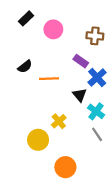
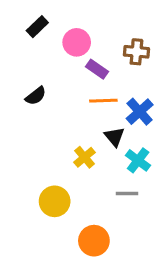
purple rectangle: (81, 61) -> (97, 69), moved
orange line: (49, 79) -> (103, 101), moved
yellow cross: (59, 121) -> (85, 157), moved
gray line: (97, 134) -> (127, 193), moved, turned -56

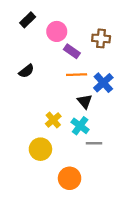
yellow cross: (85, 157) -> (53, 120), moved
cyan cross: (138, 160) -> (80, 126), moved

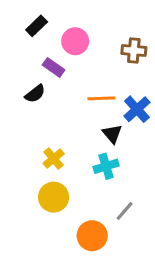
purple rectangle: (72, 51) -> (54, 67), moved
yellow cross: (53, 120) -> (54, 159), moved
cyan cross: (80, 126) -> (106, 166), turned 36
gray line: (94, 143) -> (125, 211), moved, turned -49

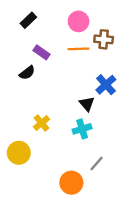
pink circle: (75, 41) -> (79, 21), moved
orange line: (101, 98) -> (79, 49), moved
yellow circle: (54, 197) -> (19, 153), moved

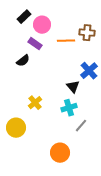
pink circle: (79, 21) -> (42, 25), moved
gray line: (96, 164) -> (81, 126), moved

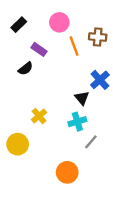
black rectangle: (24, 17) -> (19, 25), moved
pink circle: (42, 25) -> (59, 22), moved
orange line: (66, 41) -> (74, 46), turned 72

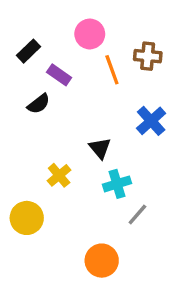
black rectangle: (19, 25) -> (28, 51), moved
black triangle: (82, 98) -> (100, 148), moved

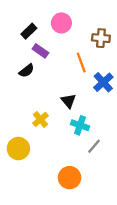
black rectangle: (28, 51) -> (29, 31), moved
orange line: (112, 70) -> (81, 62), moved
cyan cross: (117, 184) -> (80, 125), turned 36

